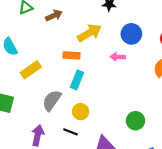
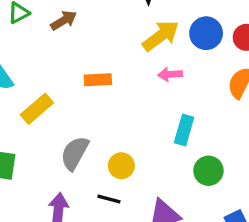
yellow arrow: (89, 33) -> (161, 36), moved
blue circle: (131, 34) -> (206, 33), moved
cyan rectangle: (77, 80) -> (184, 130), moved

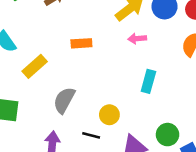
yellow circle: (121, 166) -> (109, 115), moved
green circle: (208, 171) -> (168, 135), moved

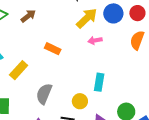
orange rectangle: (81, 43) -> (53, 49), turned 35
cyan rectangle: (148, 81) -> (99, 82), moved

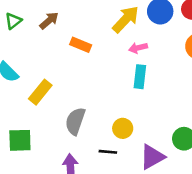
orange rectangle: (53, 49) -> (81, 45), moved
cyan rectangle: (99, 82) -> (140, 77), moved

